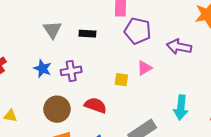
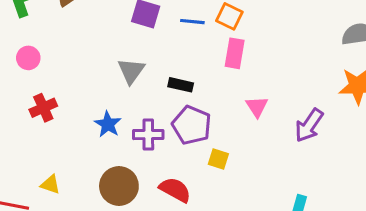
purple pentagon: (138, 31) -> (192, 125), moved
purple arrow: (179, 47) -> (309, 125), turned -75
pink triangle: (144, 68) -> (257, 107), moved, turned -42

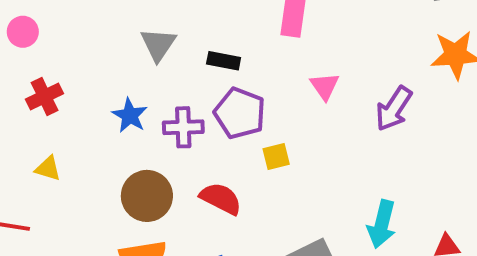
yellow square: (218, 159) -> (276, 156), turned -30
yellow triangle: (50, 184) -> (48, 169), moved

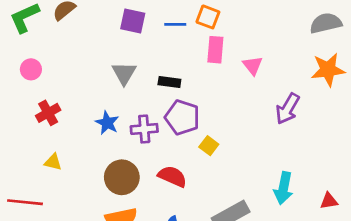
pink triangle: (325, 86) -> (253, 65), moved
yellow square: (276, 156) -> (209, 146), turned -36

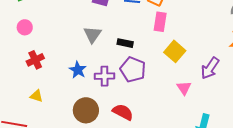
pink triangle: (253, 65) -> (184, 88), moved
yellow square: (209, 146) -> (175, 51), moved, size x1.5

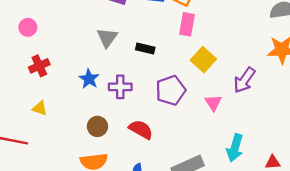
purple pentagon: (133, 69) -> (171, 90), moved, turned 30
brown circle: (86, 110) -> (97, 126), size x0.7

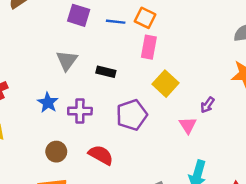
purple arrow: (244, 80) -> (208, 105), size x0.6
pink triangle: (213, 103) -> (188, 125), moved

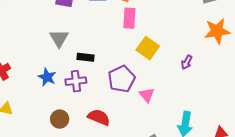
black rectangle: (106, 72) -> (85, 57), moved
pink triangle: (188, 125) -> (147, 95), moved

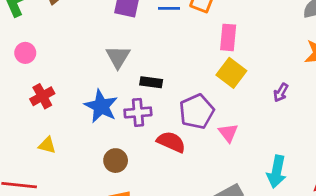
pink rectangle: (129, 18) -> (228, 37), moved
blue star: (47, 77) -> (101, 106), size x1.4
red semicircle: (99, 117) -> (171, 142), moved

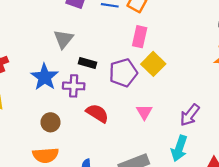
pink rectangle: (228, 37) -> (140, 37), moved
purple arrow: (281, 92) -> (190, 115), moved, size x1.5
purple pentagon: (197, 112) -> (123, 73), moved

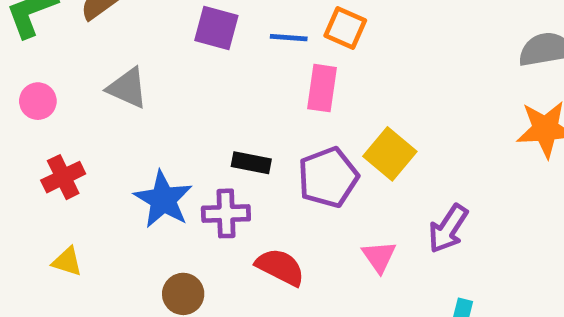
pink rectangle: (140, 37) -> (322, 88), moved
gray triangle: (63, 39) -> (127, 88), moved, turned -40
purple arrow: (190, 115) -> (448, 229), moved

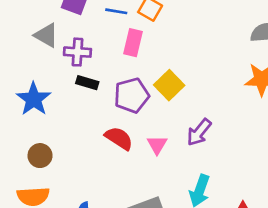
gray triangle: (127, 88) -> (46, 35), moved
purple cross: (226, 213) -> (77, 52), moved
red semicircle: (280, 267) -> (119, 138), moved

